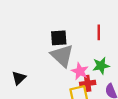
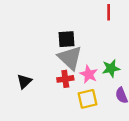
red line: (99, 32) -> (109, 12), moved
red cross: (88, 83) -> (65, 79), moved

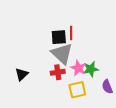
red line: (109, 12) -> (71, 33), moved
green star: (111, 68) -> (91, 69), moved

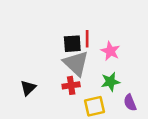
pink star: (78, 68) -> (110, 51), moved

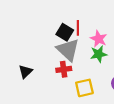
black square: (72, 44) -> (65, 32), turned 35
green star: (110, 82) -> (99, 54), moved

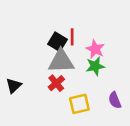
gray triangle: (68, 50) -> (61, 61), turned -45
red cross: (64, 69) -> (56, 83), turned -32

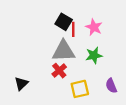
black square: (57, 42) -> (64, 22), moved
pink star: (95, 49) -> (94, 27), moved
black triangle: (14, 86) -> (21, 84), moved

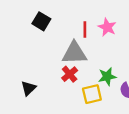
black square: (64, 22) -> (41, 21), moved
green star: (94, 55) -> (107, 77), moved

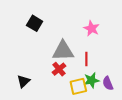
red line: (85, 30) -> (86, 59), moved
green star: (107, 77) -> (92, 80), moved

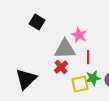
pink star: (92, 28) -> (79, 35), moved
black triangle: (23, 81) -> (26, 79), size x1.6

